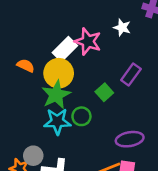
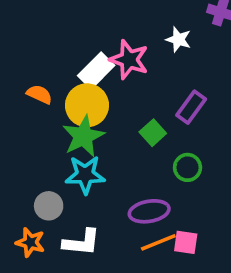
green circle: (81, 116) -> (188, 167), moved
purple ellipse: (130, 139) -> (149, 211), moved
gray circle: (33, 156) -> (49, 206), moved

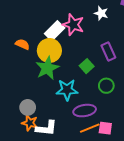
purple rectangle: (191, 107) -> (108, 52), turned -60
cyan star: (85, 175) -> (67, 90), moved
orange star: (30, 242) -> (30, 123), moved

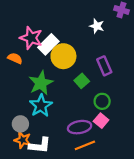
pink star: (73, 25) -> (31, 38), moved
yellow circle: (49, 51) -> (63, 56), moved
cyan star: (67, 90) -> (41, 106), moved, turned -30
pink square: (105, 128) -> (101, 121), moved, turned 32

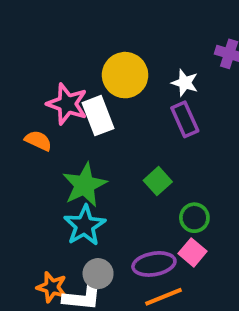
white rectangle: (48, 44) -> (98, 116), turned -66
yellow circle: (63, 56) -> (125, 75), moved
purple rectangle: (104, 66) -> (185, 119), moved
gray circle: (20, 124) -> (98, 274), moved

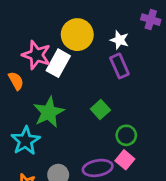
white rectangle: (98, 116) -> (58, 63), turned 50
orange semicircle: (38, 141) -> (16, 81), turned 36
cyan star: (85, 225) -> (26, 141), moved

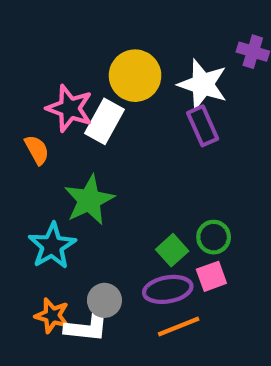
white star: (119, 40) -> (203, 84), size x1.6
green square: (100, 109) -> (172, 250), moved
pink square: (125, 160) -> (211, 276), turned 30

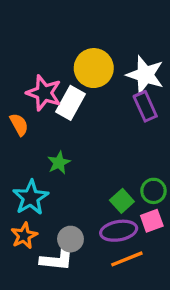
green star: (89, 200) -> (59, 163), size x0.6
orange star: (52, 316) -> (24, 236), moved, turned 30

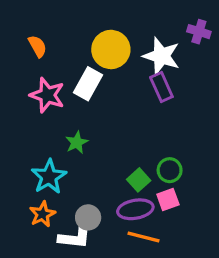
pink star: (44, 93) -> (47, 95), moved
orange semicircle: (19, 125) -> (38, 46), moved
orange line: (127, 259) -> (143, 237), turned 36

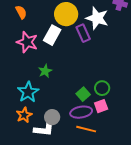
purple rectangle: (161, 87) -> (83, 33), moved

